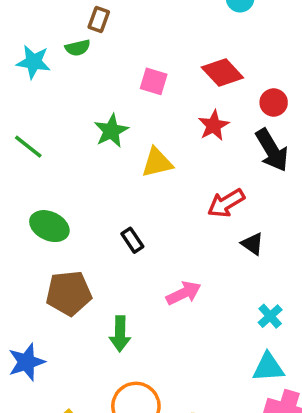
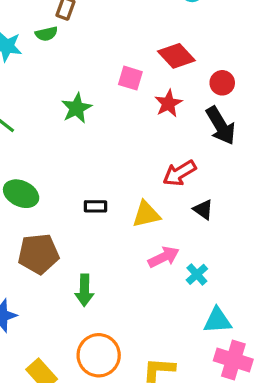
pink square: (154, 81) -> (130, 78), moved
yellow triangle: (157, 163) -> (146, 214), moved
black rectangle: (132, 240) -> (96, 206), turned -55
pink arrow: (184, 293) -> (164, 257), moved
cyan cross: (270, 316) -> (197, 274), moved

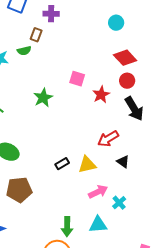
red diamond: (176, 56) -> (125, 58), moved
red circle: (222, 83) -> (127, 81), moved
black rectangle: (96, 206) -> (62, 164), moved, turned -32
green arrow: (84, 290) -> (67, 227), moved
cyan triangle: (217, 320) -> (98, 225), moved

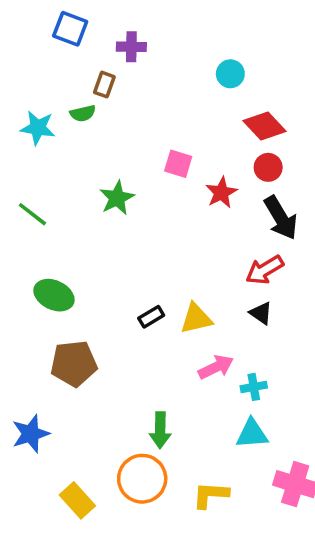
cyan circle: (116, 23) -> (230, 74), moved
red arrow: (108, 139) -> (265, 270), moved
cyan cross: (119, 203) -> (254, 387), turned 32
cyan triangle: (98, 225) -> (252, 434), moved

